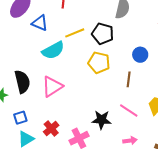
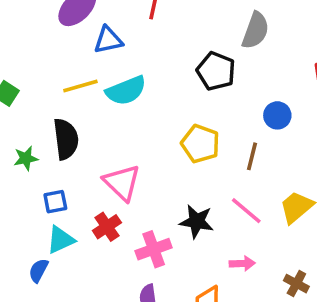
blue triangle: (40, 23) -> (108, 40), turned -42
yellow line: (75, 33) -> (80, 86), moved
yellow pentagon: (99, 63) -> (200, 144), moved
pink triangle: (52, 86) -> (122, 183), moved, turned -50

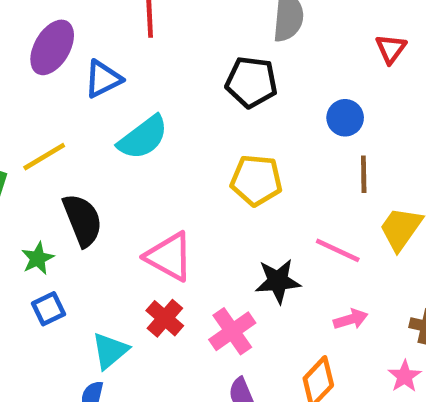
yellow line: (80, 86) -> (44, 157), moved
brown line: (252, 156) -> (364, 174), moved
blue square: (55, 202) -> (49, 309), moved

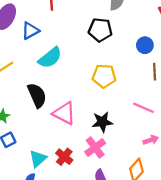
black semicircle: (82, 220) -> (37, 95), moved
black star: (278, 281) -> (102, 122), moved
red cross: (165, 318) -> (64, 157), moved

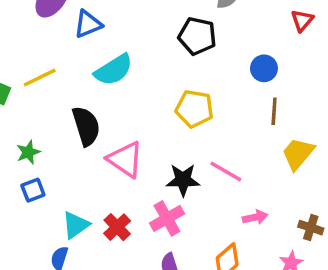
pink line: (143, 108) -> (226, 172), moved

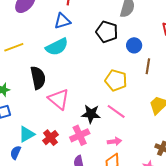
blue triangle: (88, 24) -> (62, 21), moved
blue circle: (264, 68) -> (134, 45), moved
yellow pentagon: (194, 109) -> (116, 80), moved
brown line: (274, 111) -> (148, 66), moved
pink arrow: (255, 217) -> (114, 141), moved

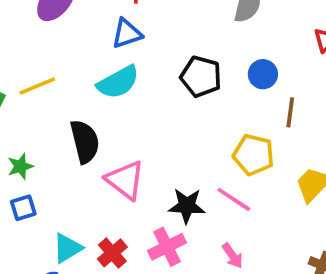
black pentagon: (107, 32) -> (201, 77), moved
yellow pentagon: (116, 80) -> (254, 155), moved
pink arrow: (114, 141) -> (233, 256), turned 64

